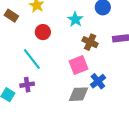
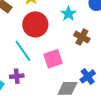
red circle: (43, 32) -> (35, 24), size x1.6
pink square: (79, 65) -> (53, 59), moved

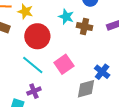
brown cross: (82, 37) -> (85, 27), moved

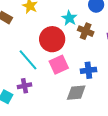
red circle: (37, 36) -> (52, 39), moved
blue cross: (102, 72) -> (88, 70), moved, turned 35

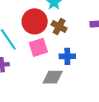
brown cross: (86, 31) -> (59, 27), moved

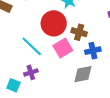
brown cross: (59, 27) -> (79, 32), moved

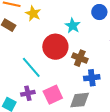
pink square: (63, 48) -> (53, 95), moved

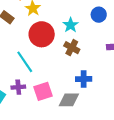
red circle: (55, 47) -> (42, 34), moved
brown cross: (80, 58) -> (72, 48), moved

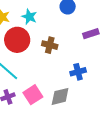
cyan star: (71, 25) -> (29, 17), moved
blue cross: (84, 79) -> (78, 72), moved

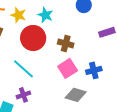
pink square: (33, 95) -> (68, 68), moved
gray diamond: (60, 96) -> (76, 95), turned 30

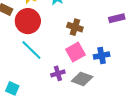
red circle: (33, 38) -> (28, 21), moved
purple cross: (23, 95) -> (58, 73), moved

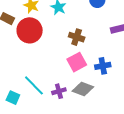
cyan line: (31, 50) -> (34, 85), moved
purple cross: (58, 73) -> (59, 91), moved

